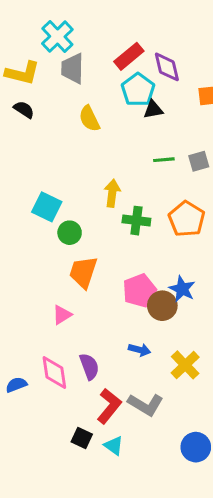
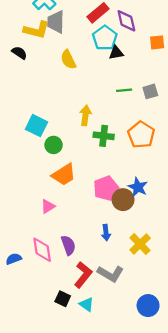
yellow L-shape: (22, 73) -> (36, 30), moved
orange trapezoid: (83, 272) -> (64, 175), turned -140
blue arrow: (140, 350) -> (106, 233), turned 70

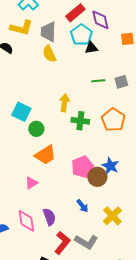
gray trapezoid: (56, 22) -> (48, 32), moved
blue arrow: (106, 233) -> (82, 206), turned -32

